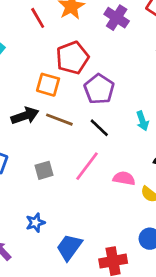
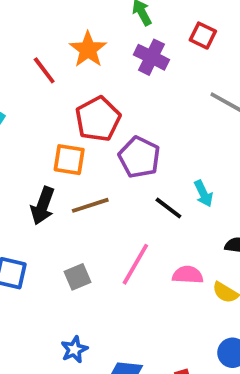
black arrow: (25, 116) -> (43, 206), turned 136
brown line: (59, 120) -> (90, 205), turned -32
black line: (99, 128) -> (168, 208), moved

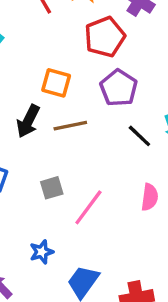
red pentagon: (98, 119) -> (105, 37), moved
pink line: (135, 264) -> (88, 207), moved
pink semicircle: (188, 275) -> (150, 197), turned 88

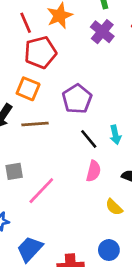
red pentagon: (105, 37) -> (40, 52), moved
pink semicircle: (150, 197) -> (93, 171), moved

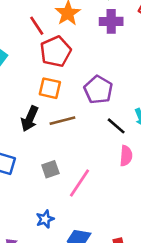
purple cross: (102, 32) -> (111, 21), turned -30

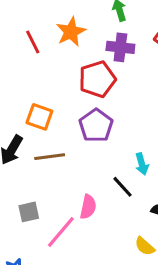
red pentagon: (56, 51) -> (97, 79), moved
black line: (116, 126) -> (123, 187), moved
pink semicircle: (126, 156) -> (88, 207), moved

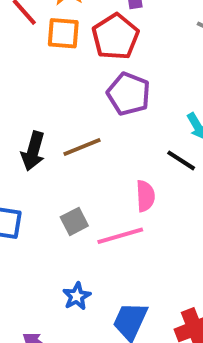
orange square: (39, 117) -> (63, 33), moved
pink line: (61, 232) -> (120, 236), turned 48

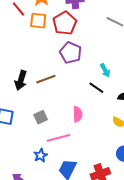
pink semicircle: (145, 196) -> (78, 114), moved
pink line: (120, 236) -> (58, 138), moved

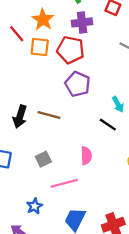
red pentagon: (65, 23) -> (71, 50), turned -30
brown line: (46, 79) -> (49, 115), turned 36
blue star: (41, 155) -> (34, 206), moved

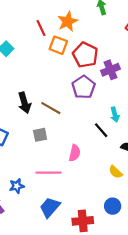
purple cross: (82, 22) -> (110, 70), moved, turned -30
black arrow: (20, 117) -> (24, 103), turned -48
gray square: (43, 159) -> (40, 135), moved

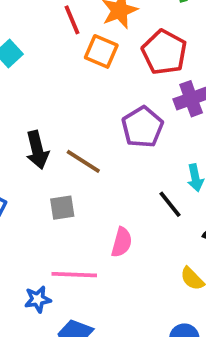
red pentagon: (85, 55) -> (164, 52), moved
blue star: (17, 186) -> (38, 299), moved

